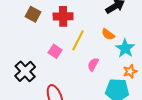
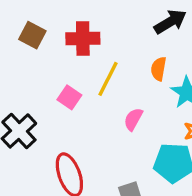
orange semicircle: (108, 34) -> (158, 69), turned 64

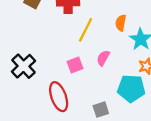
pink square: (69, 97) -> (75, 65), moved, turned 35

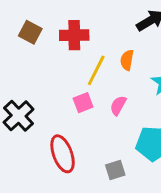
orange semicircle: (121, 23) -> (127, 60), moved
pink square: (75, 65) -> (83, 103), moved

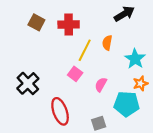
pink square: (83, 103) -> (75, 74), turned -32
pink semicircle: (118, 105) -> (101, 85), moved

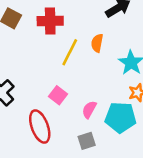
pink square: (75, 74) -> (58, 95), moved
pink semicircle: (101, 85) -> (89, 110), moved

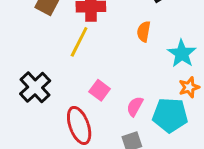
yellow line: (70, 52) -> (79, 42), moved

